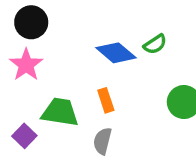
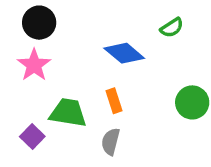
green semicircle: (155, 44) -> (172, 28), moved

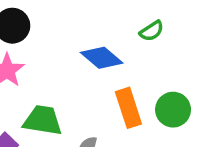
orange rectangle: (114, 101) -> (128, 108), moved, size x1.5

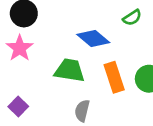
green trapezoid: (43, 120) -> (70, 70), moved

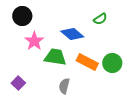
pink star: (20, 48) -> (34, 41), moved
orange rectangle: (114, 77) -> (87, 62), turned -45

